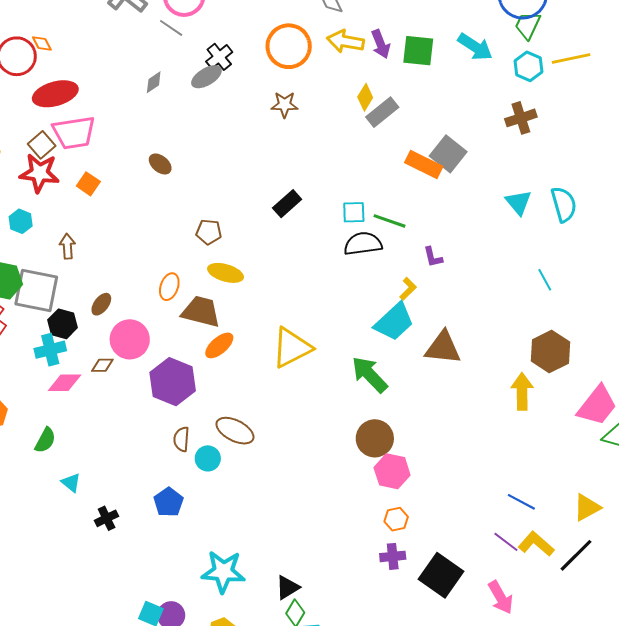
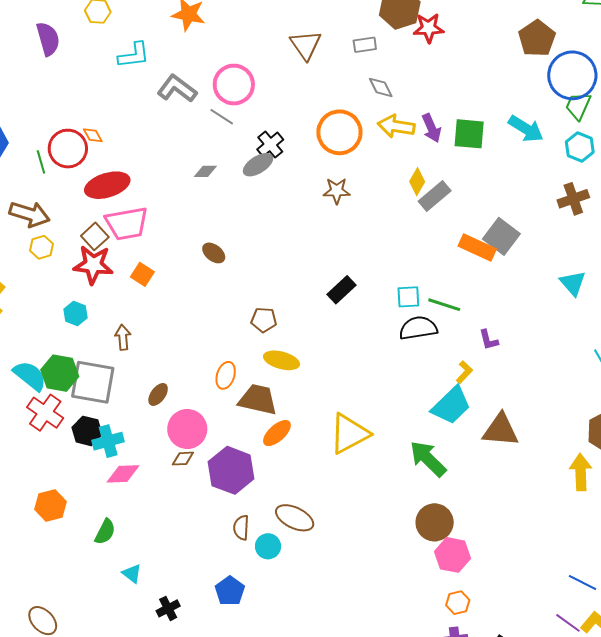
gray diamond: (154, 82) -> (205, 171), turned 35
black hexagon: (63, 324) -> (87, 431), moved
brown diamond: (102, 365) -> (183, 459), moved

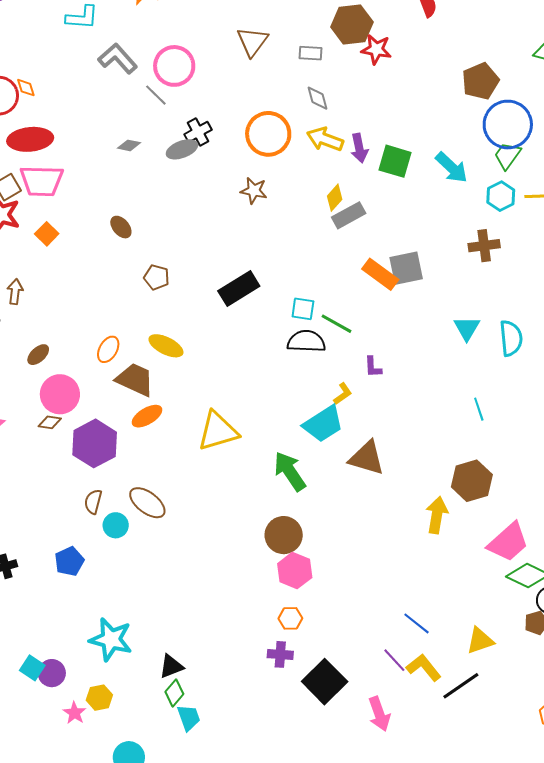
gray square: (501, 236) -> (406, 268), turned 30
black rectangle: (341, 290) -> (239, 289), size x1.4
brown pentagon: (264, 320) -> (157, 277), moved

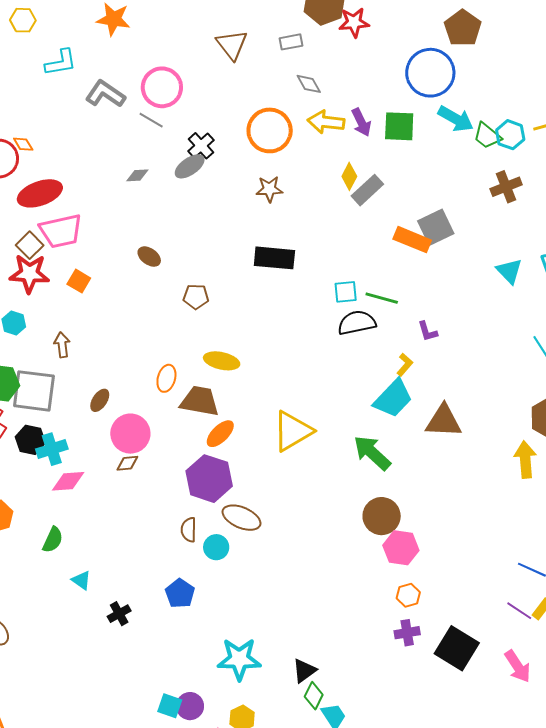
blue circle: (508, 125) -> (430, 73), moved
green trapezoid: (507, 156) -> (487, 136), moved, turned -72
black rectangle: (239, 289) -> (274, 258), moved, turned 51
purple hexagon: (95, 443) -> (209, 479), moved

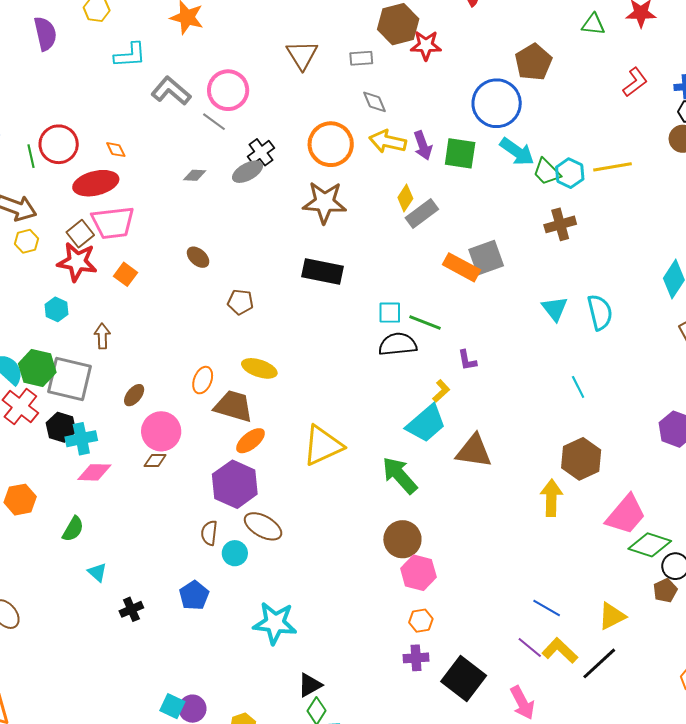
orange diamond: (23, 144) -> (116, 150), moved
brown star: (269, 189) -> (324, 202), size x1.6
cyan star: (239, 659) -> (275, 623), moved

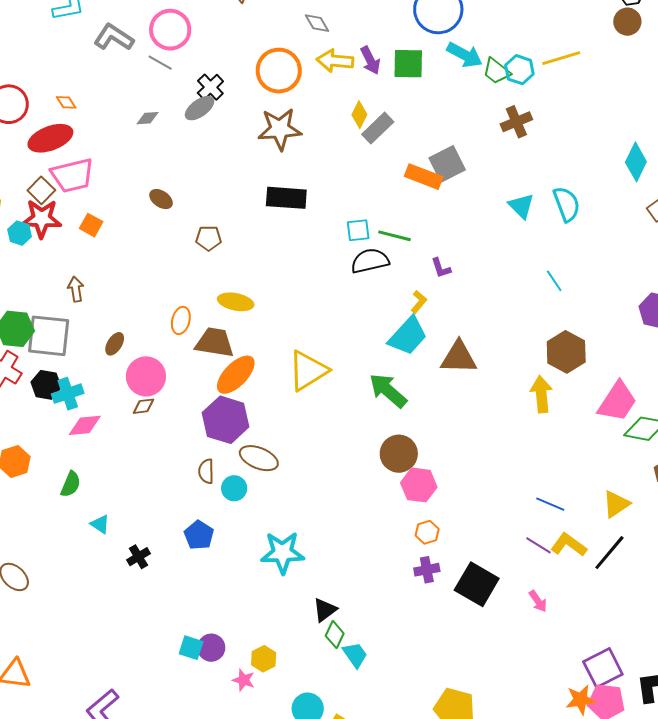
cyan hexagon: (57, 309) -> (20, 233), moved
orange ellipse: (250, 441) -> (236, 375), size x1.4
pink arrow: (522, 703) -> (538, 601), size x0.7

